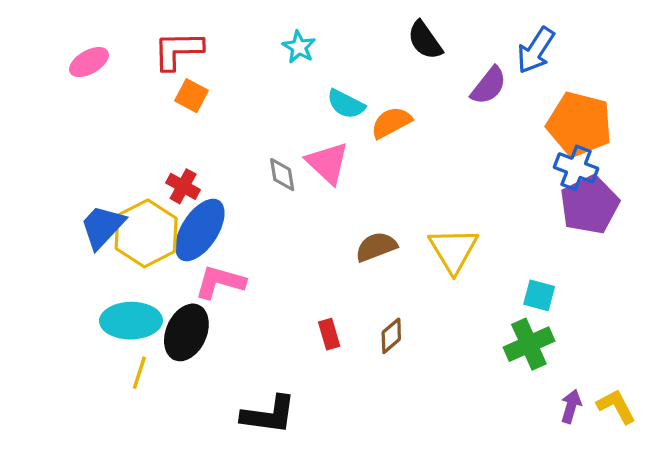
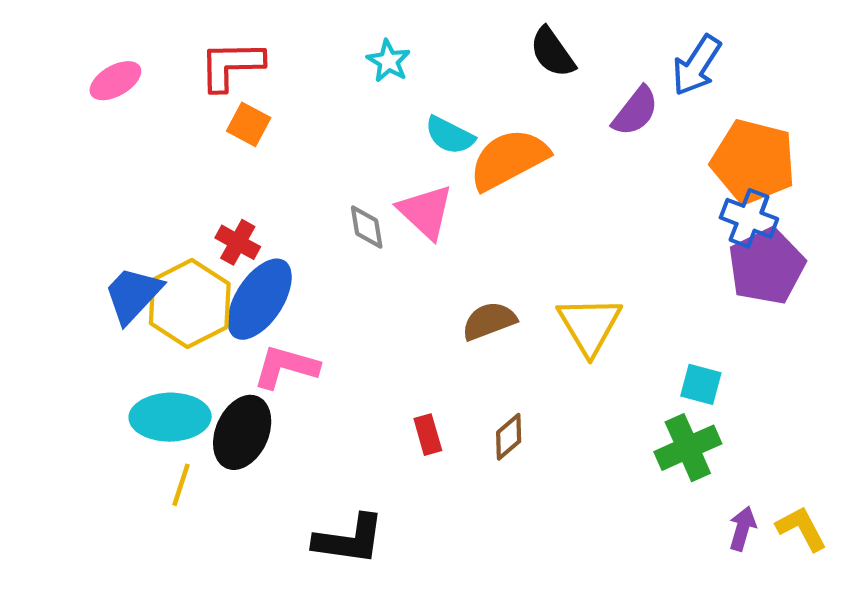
orange semicircle: (391, 123) -> (509, 159), size x1.5

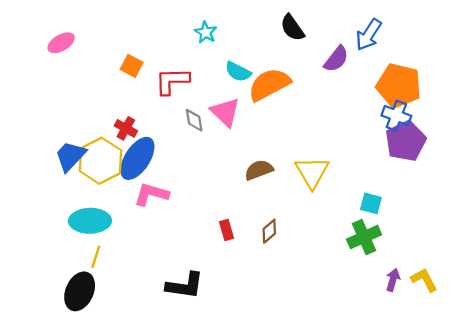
red L-shape: (231, 65) -> (172, 81), moved
black ellipse: (242, 432) -> (80, 291), moved

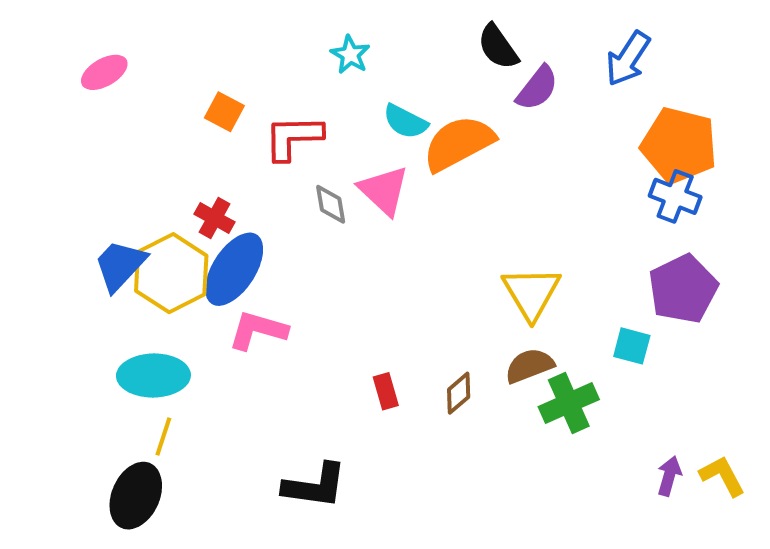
purple semicircle: (336, 59) -> (537, 88), moved
purple pentagon: (406, 141) -> (683, 289), moved
brown semicircle: (259, 170) -> (529, 366), moved
green cross: (364, 237) -> (569, 403), moved

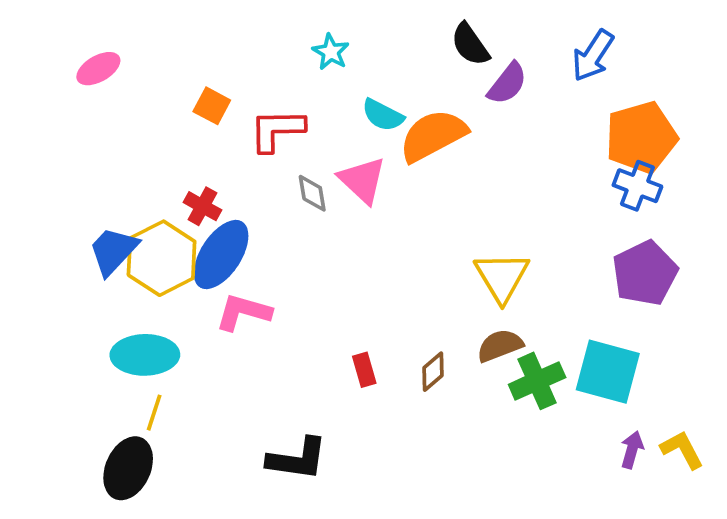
orange pentagon: (679, 145) -> (641, 137), turned -30
cyan square: (632, 346) -> (608, 372), moved, size x1.8

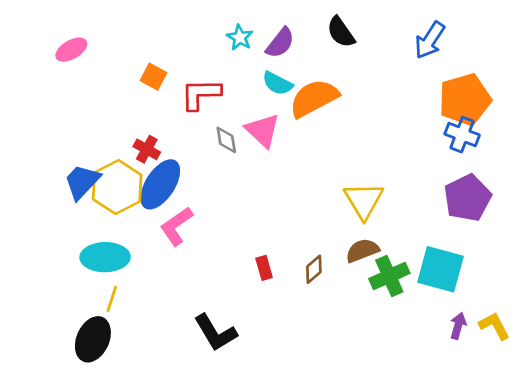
purple semicircle: (507, 83) -> (280, 43), moved
pink L-shape: (243, 312) -> (176, 226), turned -51
black L-shape: (297, 459) -> (216, 333), turned 51

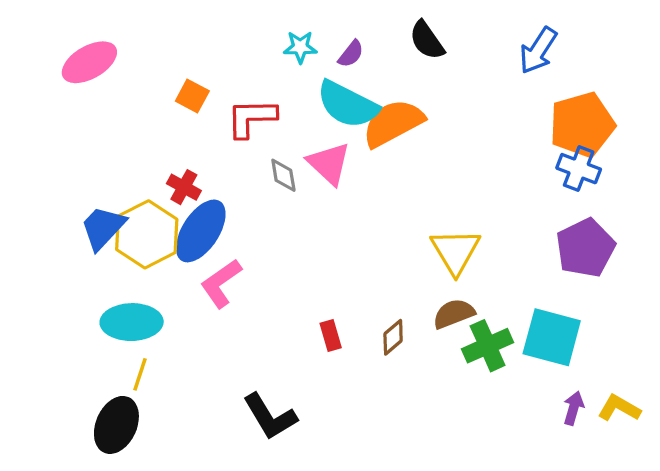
cyan star: (240, 38) -> (300, 47), turned -30
purple semicircle: (280, 43) -> (351, 54), size x0.7
pink ellipse: (71, 50) -> (89, 62), size x1.4
cyan semicircle: (277, 83) -> (348, 104), size x1.6
yellow L-shape: (494, 326) -> (619, 408), turned -32

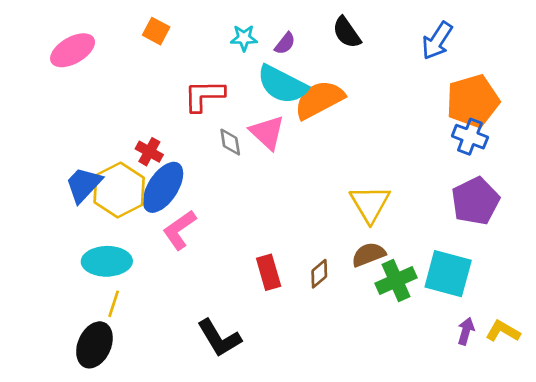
orange square: (192, 96) -> (156, 31), moved
red rectangle: (331, 336) -> (269, 272), size x1.4

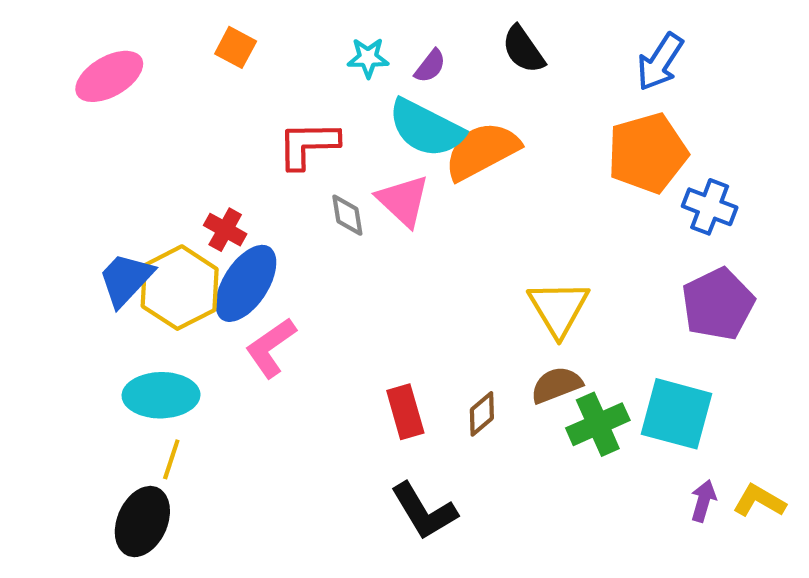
orange pentagon: (473, 101) -> (648, 153), moved
black L-shape: (219, 338) -> (424, 511), moved

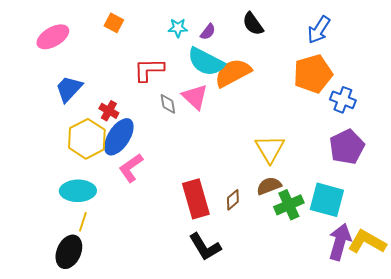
blue trapezoid: (126, 279) -> (69, 89), moved
red rectangle: (405, 412) -> (196, 199), size x1.5
purple arrow: (703, 501) -> (340, 242), size x1.8
yellow L-shape: (759, 501) -> (367, 242), size x1.5

